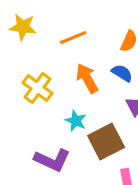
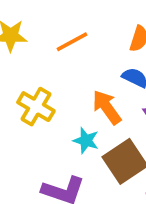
orange arrow: (87, 78) -> (107, 107), moved

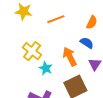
cyan star: (86, 141) -> (46, 68), moved

